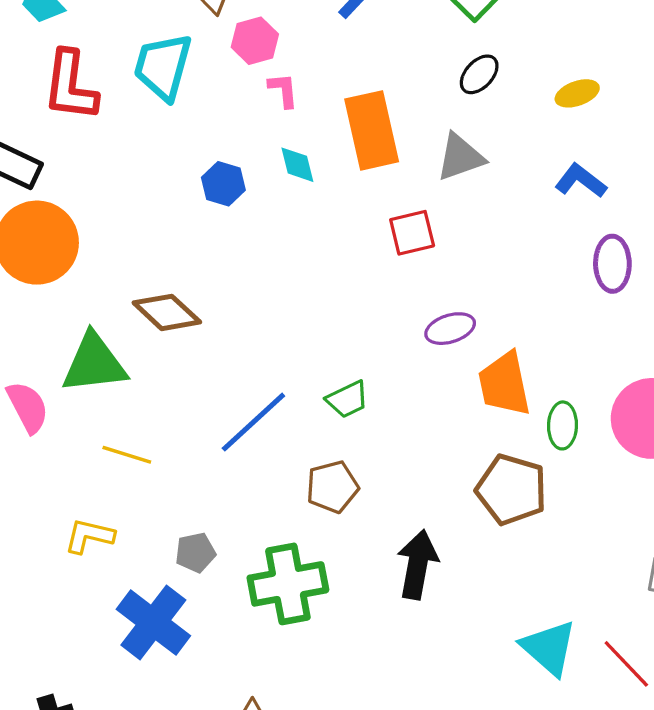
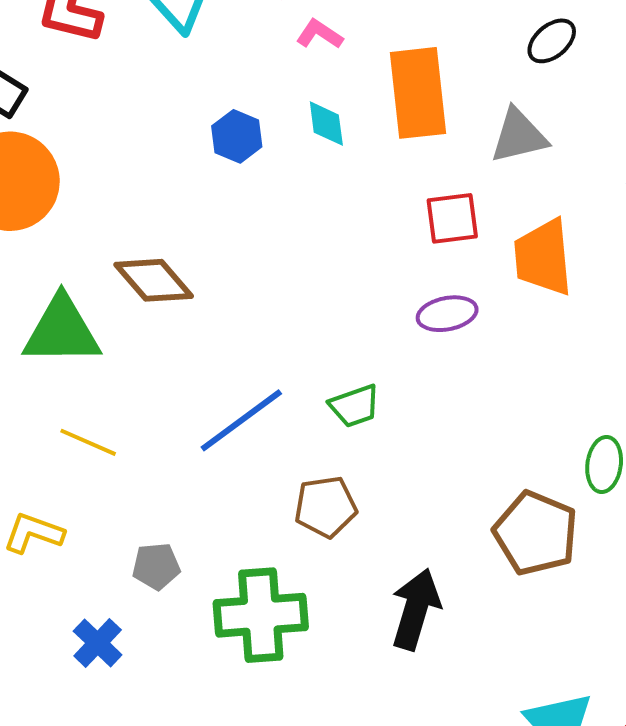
pink L-shape: (283, 90) -> (319, 34), turned -57
purple ellipse: (450, 329) -> (447, 314), moved
orange trapezoid: (504, 384) -> (543, 257), moved
blue cross: (153, 622) -> (98, 643), size x0.6

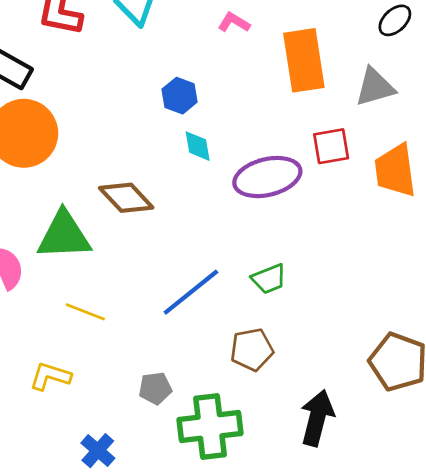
cyan diamond: (326, 124) -> (198, 146), moved
purple ellipse: (447, 314) -> (267, 177), moved, size x1.6
gray pentagon: (156, 566) -> (155, 388), moved

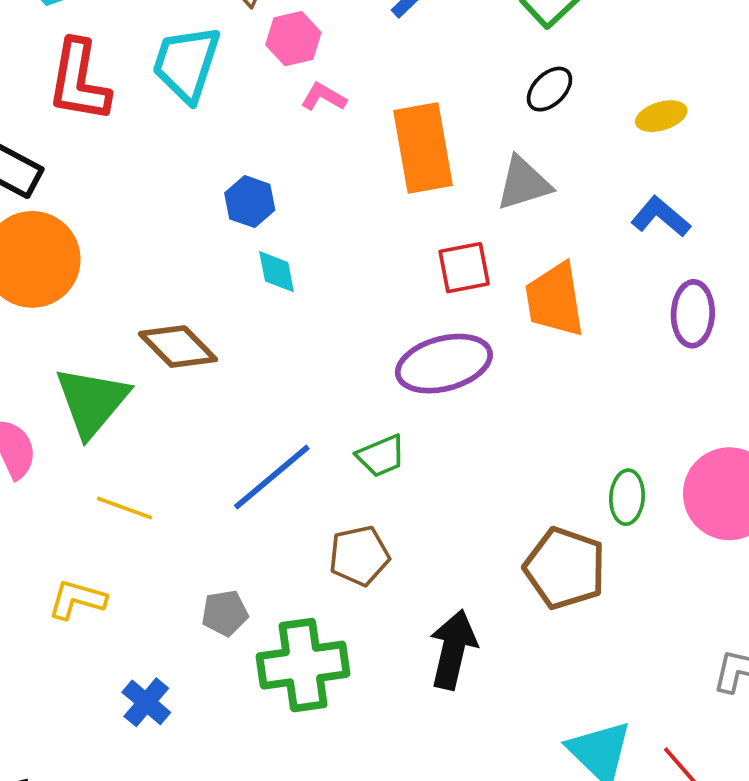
purple ellipse: (267, 177) -> (444, 364), moved
green triangle: (64, 235) -> (92, 401), turned -46

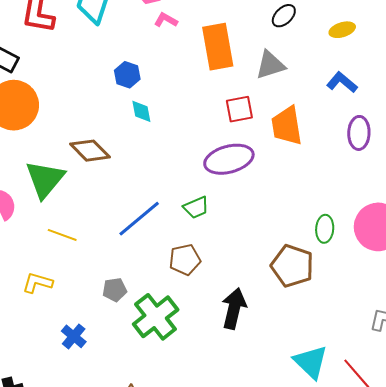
green cross: (303, 665) -> (156, 317), turned -30

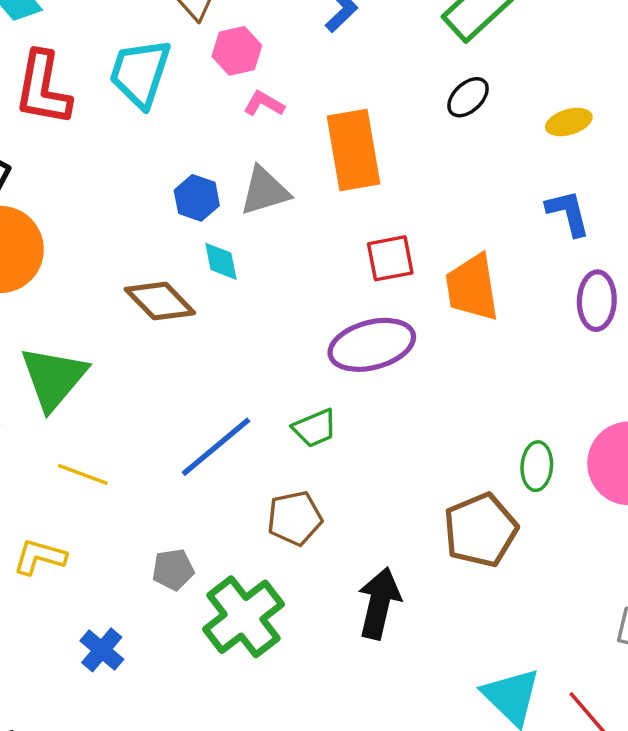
gray triangle: (270, 65) -> (265, 191), moved
blue L-shape: (342, 82) -> (568, 213), turned 36
brown diamond: (90, 151) -> (160, 301), moved
brown pentagon: (292, 266) -> (480, 530), turned 30

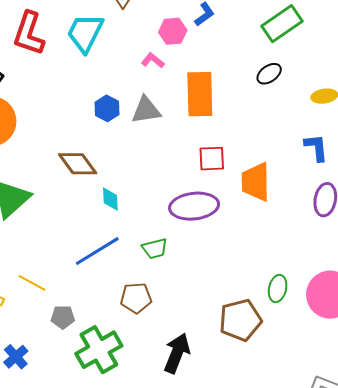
pink hexagon: (237, 51) -> (173, 31), moved
cyan diamond: (221, 261) -> (110, 199), moved
yellow line: (83, 474) -> (32, 283), moved

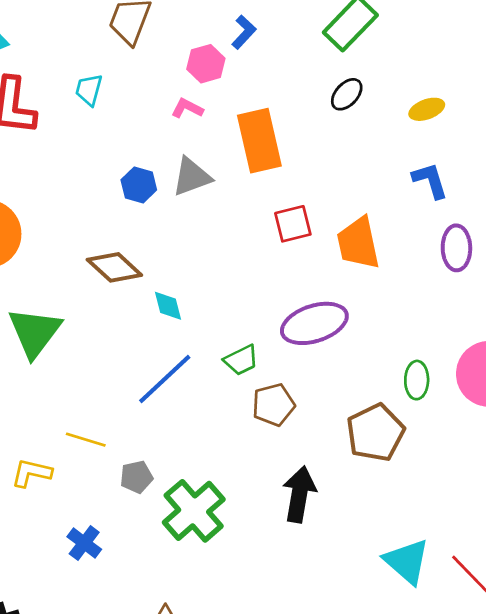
cyan trapezoid: (85, 33) -> (89, 90), size x0.6
purple ellipse: (194, 206) -> (314, 323), moved
brown pentagon: (136, 298) -> (273, 405), moved

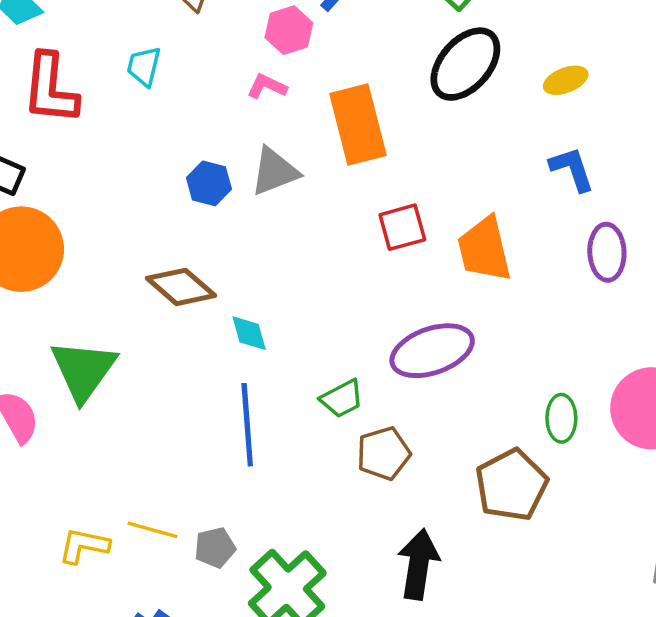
black ellipse: (347, 94) -> (465, 64), size x1.8
blue line: (165, 379) -> (247, 425), turned -50
yellow line: (86, 440) -> (152, 530), moved

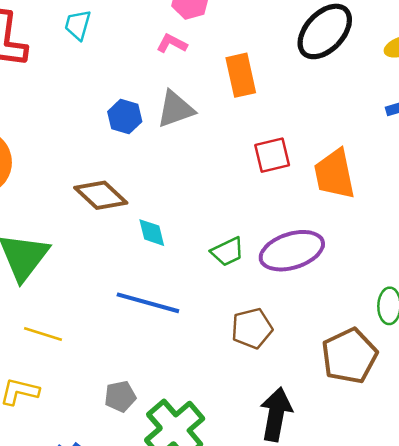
orange rectangle: (358, 124) -> (241, 75), size x0.7
green trapezoid: (342, 399) -> (227, 252), moved
blue line: (247, 425) -> (148, 303), turned -72
yellow line: (152, 530) -> (43, 334), moved

